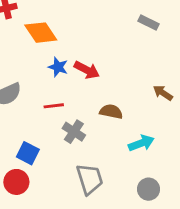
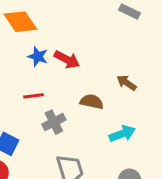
brown arrow: (163, 93) -> (127, 83), moved
gray cross: (74, 132) -> (54, 122), turned 30

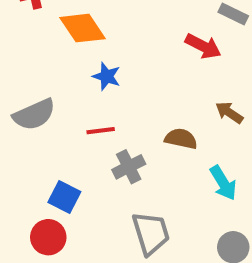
red arrow: (67, 59) -> (203, 46), moved
cyan arrow: (122, 134) -> (223, 183), turned 80

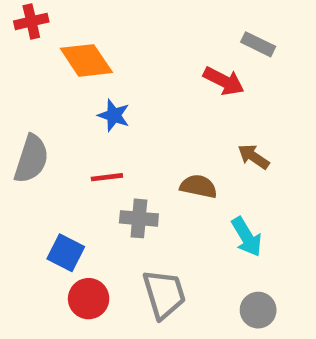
gray semicircle: (34, 115) -> (31, 159), turned -48
gray cross: (129, 167) -> (139, 218), turned 32
red circle: (48, 237) -> (89, 299), moved

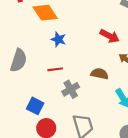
red arrow: (224, 81) -> (110, 36), moved
gray cross: (139, 218) -> (71, 89), turned -35

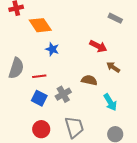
red line: (55, 69) -> (39, 76), moved
blue square: (35, 106) -> (39, 98), moved

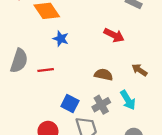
brown arrow: (113, 67) -> (139, 70), moved
gray cross: (63, 94) -> (101, 105), moved
blue square: (39, 98) -> (70, 104), moved

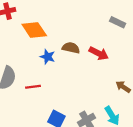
brown semicircle: (104, 75) -> (71, 48), moved

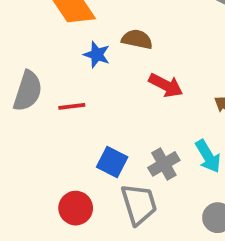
red arrow: (99, 53) -> (166, 85), moved

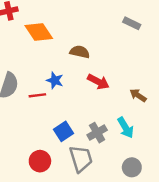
blue star: (97, 55) -> (55, 80), moved
blue square: (112, 162) -> (64, 131), turned 30

